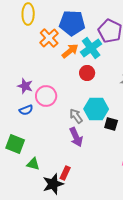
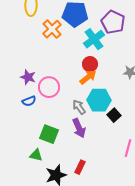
orange arrow: (70, 51) -> (88, 77), moved
black square: (111, 124) -> (114, 115), turned 32
green square: (15, 144) -> (49, 134), moved
red rectangle: (65, 173) -> (80, 167), moved

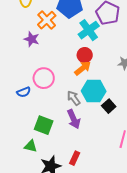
purple star: (28, 77) -> (32, 39), moved

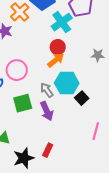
green square: (44, 125) -> (23, 103), moved, turned -36

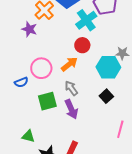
orange arrow: (56, 60) -> (69, 64), moved
cyan hexagon: (67, 83) -> (108, 67), moved

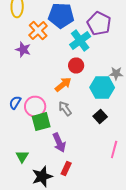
pink circle: (41, 68) -> (35, 106), moved
blue semicircle: (21, 82) -> (15, 102), turned 144
purple arrow: (71, 109) -> (59, 142), moved
green triangle: (28, 136) -> (22, 156), turned 48

